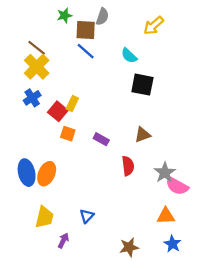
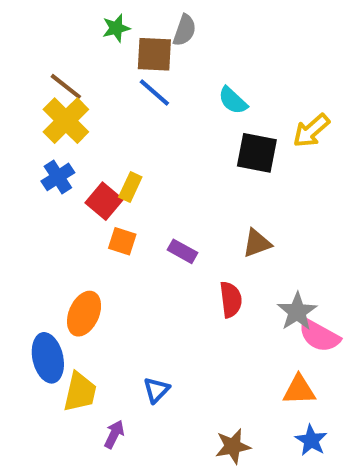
yellow arrow: (154, 26) -> (311, 131), moved
blue ellipse: (27, 173) -> (48, 358), moved

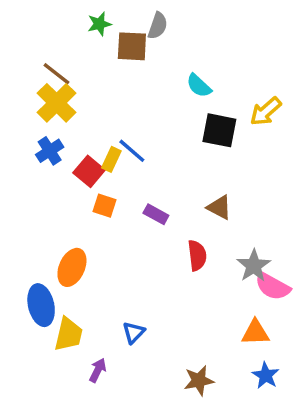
blue line: (154, 92) -> (132, 151), moved
brown triangle: (257, 243) -> (219, 207), turned 48

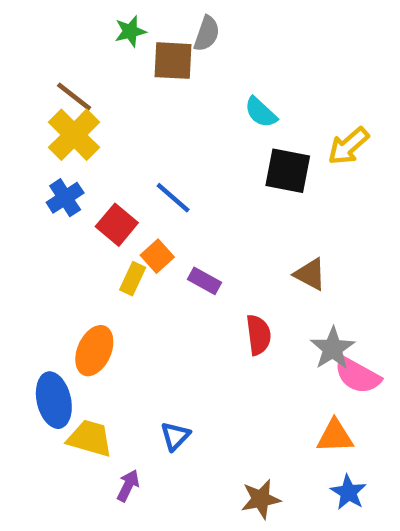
yellow rectangle: (111, 159) -> (133, 279), moved
orange square: (105, 206) -> (157, 256), moved, turned 30
brown triangle: (219, 207) -> (310, 274), moved
yellow trapezoid: (69, 334) -> (90, 438), turned -87

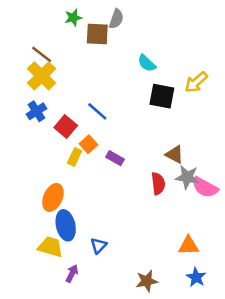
red semicircle: (258, 335) -> (158, 184), moved
gray star: (333, 348) -> (187, 177), moved, turned -30
pink semicircle: (357, 375) -> (205, 187), moved
blue ellipse: (54, 400) -> (66, 225), moved

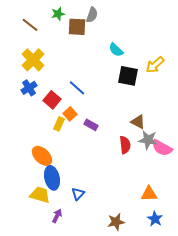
brown line: (42, 54) -> (30, 25), moved
orange ellipse: (53, 197) -> (42, 156), turned -70

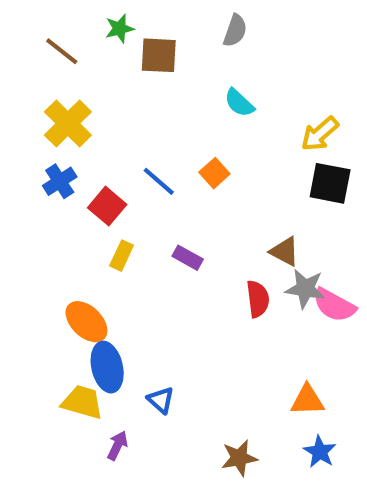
gray semicircle: (92, 15) -> (235, 31), moved
black square: (128, 76) -> (330, 183), moved
orange square: (70, 114) -> (214, 173), moved
blue triangle: (78, 194) -> (161, 400), turned -32

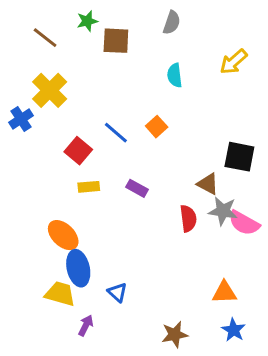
cyan semicircle: (239, 103) -> (175, 75), turned 40
yellow arrow: (320, 134) -> (233, 62), moved
blue cross: (60, 181) -> (21, 119), moved
black square: (330, 183) -> (239, 157), moved
yellow rectangle: (122, 256) -> (89, 187), turned 60

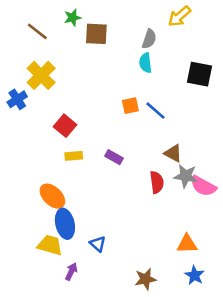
gray semicircle: (172, 23) -> (149, 39), moved
yellow arrow: (233, 62) -> (179, 16), moved
orange square: (157, 127) -> (130, 106), turned 30
blue line: (116, 133) -> (156, 111), moved
black square: (239, 157) -> (200, 74), moved

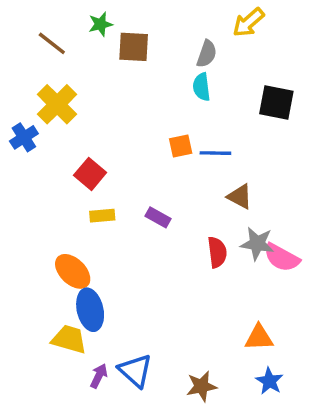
blue line: (156, 111) -> (215, 153), turned -40
brown triangle: (173, 153) -> (240, 197), moved
blue triangle: (98, 244) -> (135, 371), moved, size x1.5

